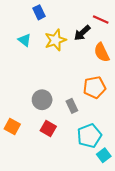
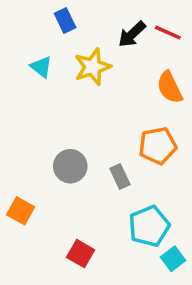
black arrow: (82, 33) -> (132, 34), moved
red square: (48, 129) -> (81, 254), moved

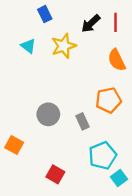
red line: (168, 33) -> (115, 22), turned 66

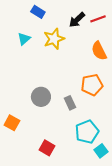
blue rectangle: (45, 14) -> (38, 12), turned -32
red line: (115, 22) -> (98, 19), turned 70
cyan triangle: (28, 46) -> (24, 39), turned 40

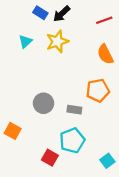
black arrow: (77, 20) -> (62, 14), moved
gray rectangle: (70, 103) -> (74, 110), turned -56
cyan pentagon: (87, 132) -> (72, 140), moved

